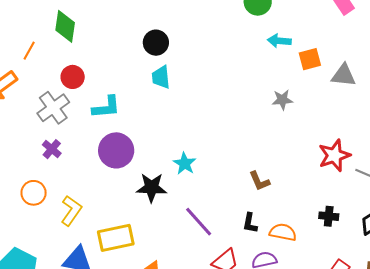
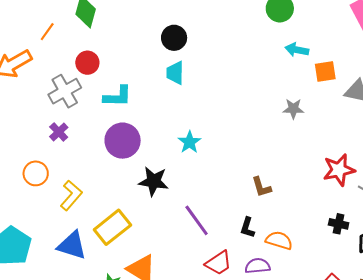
cyan star: (185, 164) -> (189, 142), moved
black cross: (329, 216) -> (339, 224), moved
yellow rectangle: (116, 238) -> (112, 227), turned -33

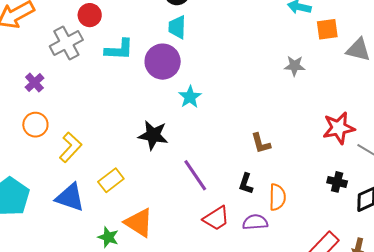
purple cross: (59, 132) -> (34, 83), moved
purple circle: (123, 141) -> (163, 62), moved
yellow rectangle: (112, 227) -> (111, 180), size x0.7
orange semicircle: (279, 240) -> (277, 197), turned 72

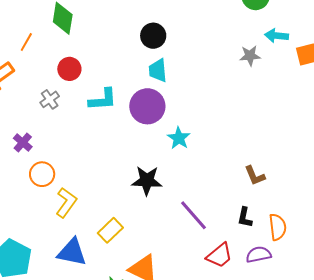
gray cross: (66, 43) -> (50, 99), size x0.6
gray star: (295, 66) -> (250, 56), moved
orange circle: (35, 125) -> (42, 174), moved

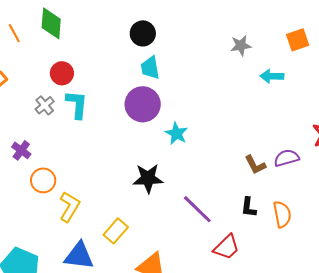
cyan arrow: (277, 36) -> (272, 76), moved
orange line: (26, 42) -> (14, 33), moved, turned -54
cyan L-shape: (103, 100) -> (77, 104), moved, turned -76
purple semicircle: (259, 255) -> (287, 158), moved

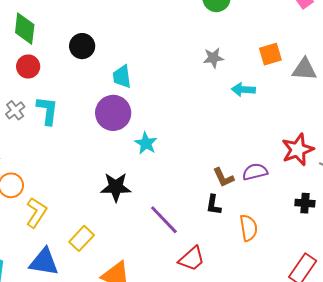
black circle: (143, 33) -> (82, 46), moved
red circle: (62, 73) -> (28, 66), moved
black L-shape: (249, 207) -> (214, 205), moved

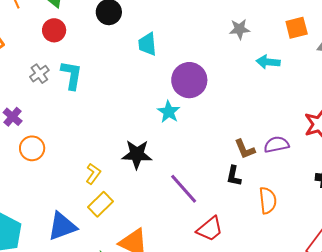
purple circle: (113, 113) -> (189, 80), moved
yellow L-shape: (36, 213) -> (93, 174), moved, size x0.7
blue triangle: (44, 262) -> (62, 226), turned -32

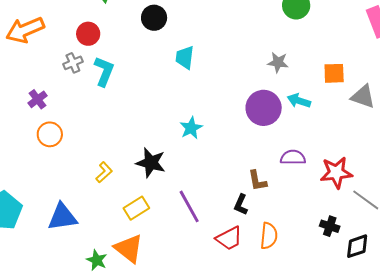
red circle: (54, 30) -> (88, 34), moved
purple circle: (189, 80) -> (264, 108), moved
purple semicircle: (276, 145) -> (293, 157), moved
yellow rectangle: (101, 204) -> (136, 208), moved
red trapezoid: (210, 229) -> (229, 238), moved

